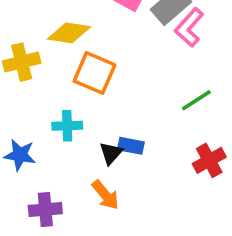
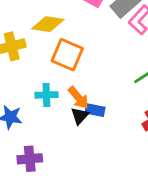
orange arrow: (105, 195) -> (78, 98), moved

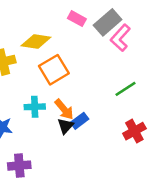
orange square: (67, 55) -> (54, 70), turned 36
blue rectangle: (95, 110) -> (79, 121), turned -48

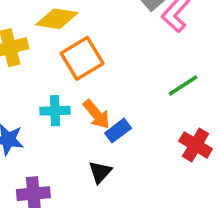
black triangle: (65, 126) -> (100, 172), moved
red cross: (134, 131) -> (196, 145), turned -30

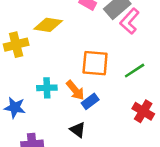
orange square: (82, 58) -> (95, 63), moved, turned 36
black triangle: (100, 172) -> (78, 130), turned -35

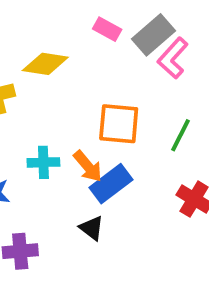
green line: (135, 71) -> (181, 135), turned -30
blue rectangle: (90, 101) -> (111, 184), size x1.5

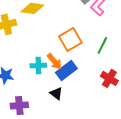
orange square: (119, 124) -> (70, 39), turned -35
cyan cross: (43, 162) -> (38, 65), moved

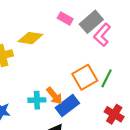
orange square: (70, 39) -> (85, 77), moved

